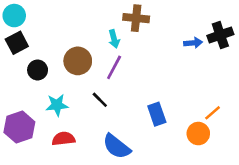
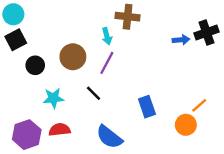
purple hexagon: (19, 127) -> (27, 135), moved

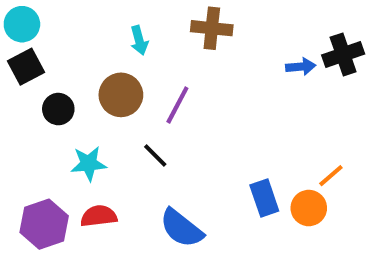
cyan arrow: (107, 36) -> (139, 40), moved
blue rectangle: (147, 107) -> (264, 198), moved

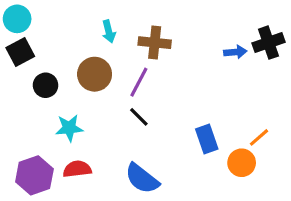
brown cross: (212, 28) -> (155, 43), moved
black line: (155, 155) -> (139, 117), moved
blue rectangle: (264, 198) -> (207, 139), moved

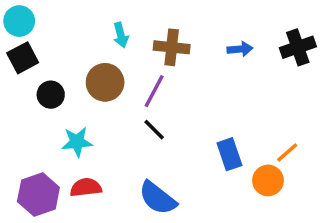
blue arrow: (235, 52) -> (240, 49), moved

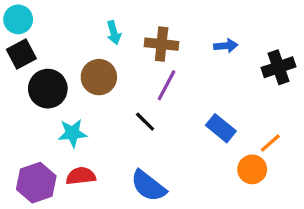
black cross: (298, 47) -> (279, 67), moved
purple line: (154, 91) -> (166, 85), moved
black circle: (51, 95) -> (48, 89), size x1.5
blue rectangle: (229, 154) -> (221, 128), moved, turned -32

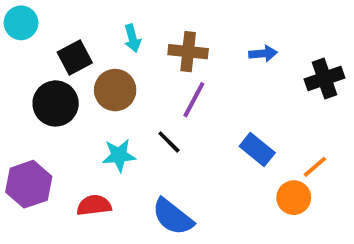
black square: (21, 54) -> (75, 57), moved
cyan star: (73, 133) -> (119, 155), moved
purple hexagon: (36, 183) -> (29, 184), moved

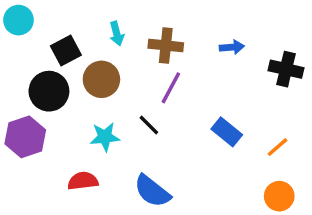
black cross: (324, 79) -> (286, 69), turned 32
purple hexagon: (29, 184) -> (25, 137), moved
orange circle: (294, 198) -> (279, 196), moved

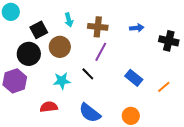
orange circle: (279, 196) -> (131, 116), moved

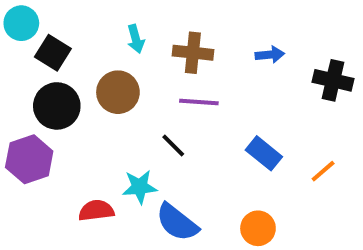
black square: (39, 30) -> (53, 53), moved, turned -30
purple line: (101, 52) -> (199, 102), turned 66
cyan star: (62, 81) -> (140, 187), moved

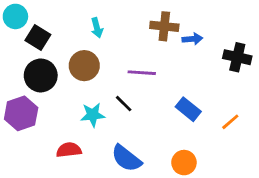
brown cross: (193, 53) -> (164, 26), moved
cyan star: (140, 187) -> (93, 115), moved

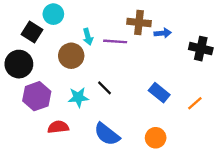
cyan circle: (15, 16) -> (53, 14), moved
cyan arrow: (97, 28) -> (88, 37), moved
purple line: (142, 73) -> (115, 41), moved
black circle: (41, 75) -> (19, 64), moved
purple hexagon: (21, 113) -> (37, 96), moved

